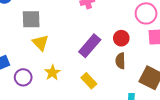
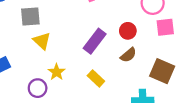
brown semicircle: (120, 61) -> (128, 55), turned -126
purple circle: (23, 77) -> (38, 88), moved

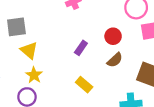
purple rectangle: (95, 41) -> (81, 48), size x0.6
yellow star: (57, 72) -> (34, 75), moved

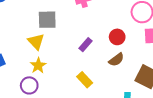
gray square: (16, 27) -> (47, 20), moved

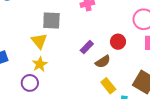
brown semicircle: (116, 60) -> (103, 62), moved
yellow rectangle: (85, 80) -> (108, 86), moved

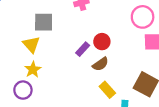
red circle: (118, 42) -> (102, 42), moved

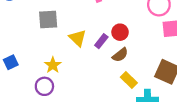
gray square: (44, 22) -> (48, 20), moved
yellow triangle: (31, 44) -> (78, 38), moved

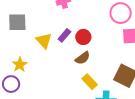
purple rectangle: (101, 41) -> (64, 35), moved

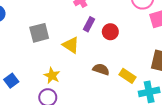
purple rectangle: (64, 35) -> (89, 24), moved
brown semicircle: (83, 58) -> (101, 69), moved, turned -112

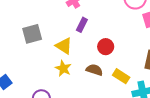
red circle: (110, 32) -> (106, 47), moved
yellow star: (52, 76) -> (63, 68), moved

